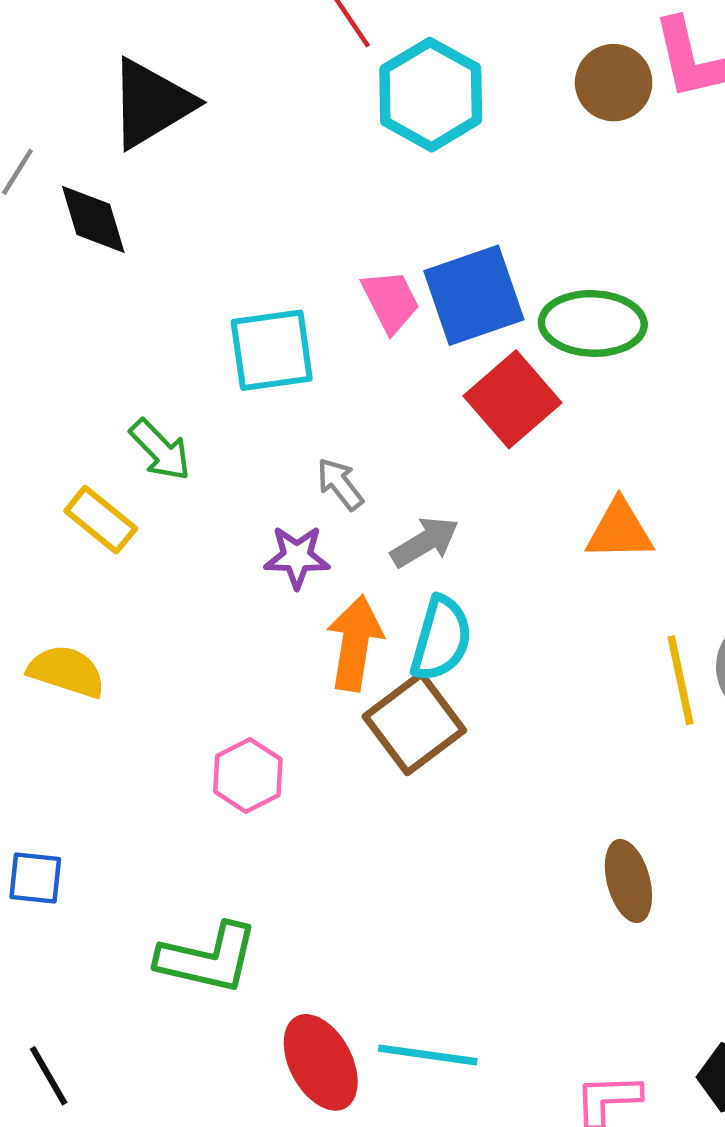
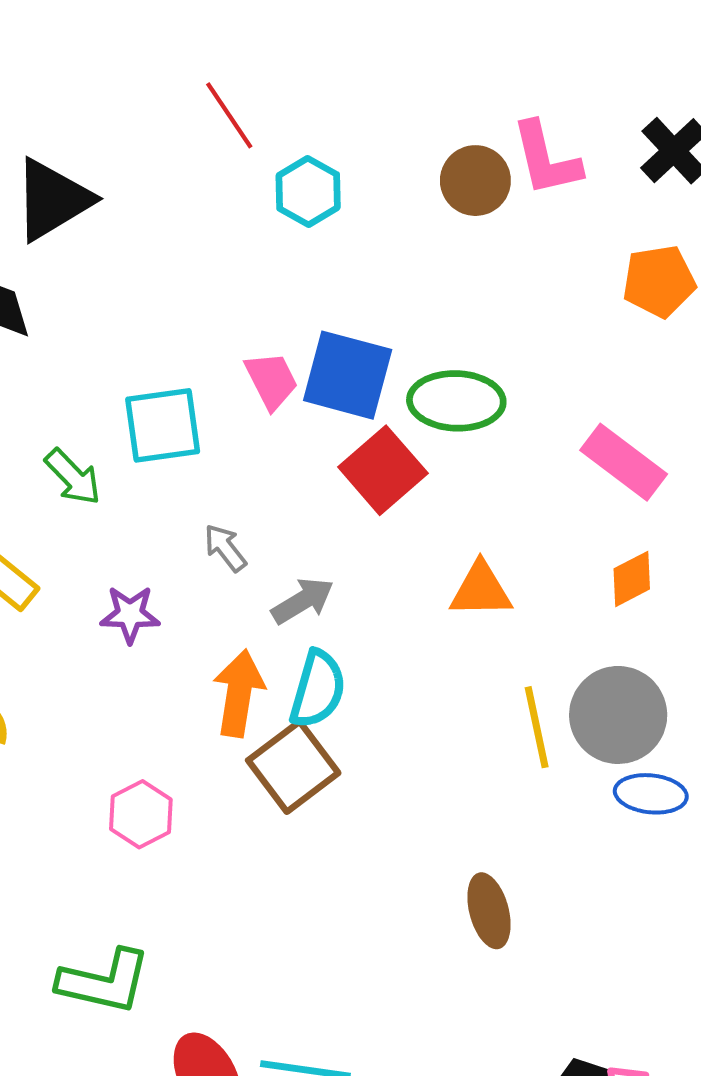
cyan hexagon: (431, 95) -> (308, 191), size x0.7
blue square: (474, 295) -> (348, 375), turned 34
green arrow: (160, 450) -> (73, 477), moved
purple star: (297, 557) -> (130, 614), moved

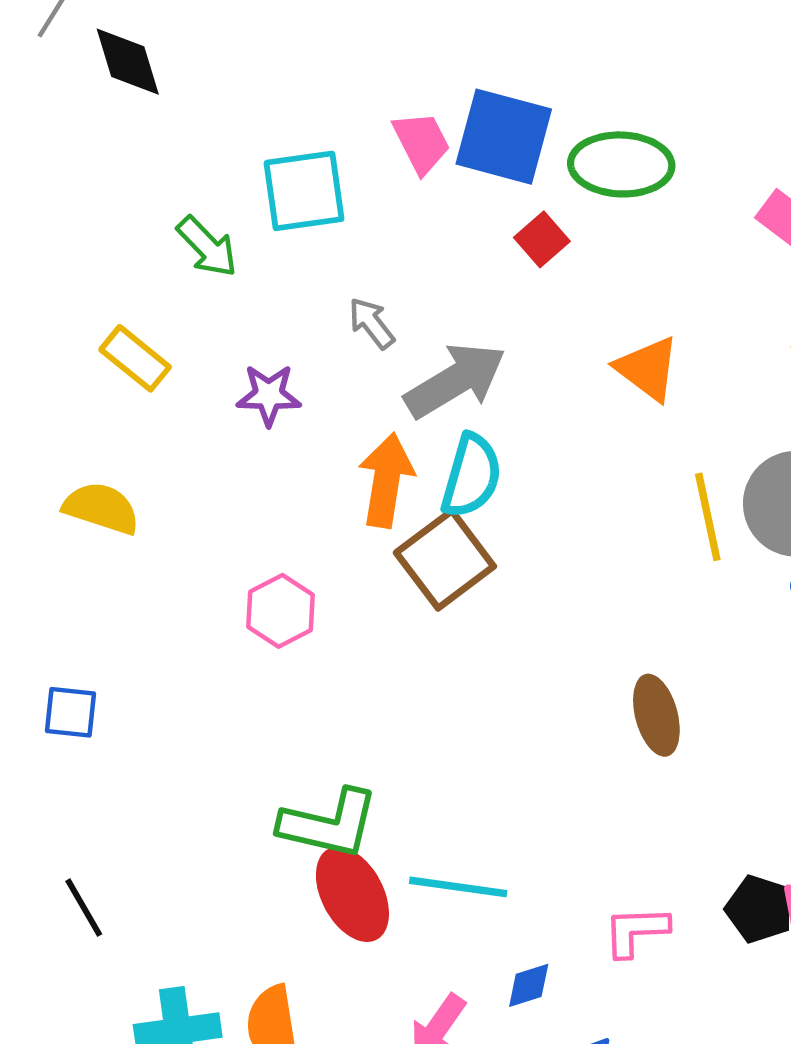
red square: (383, 470) -> (542, 239), size x0.6
orange triangle: (481, 590) -> (648, 369), turned 38
gray arrow: (303, 601) -> (455, 380), size x1.5
green L-shape: (104, 981) -> (329, 824), moved

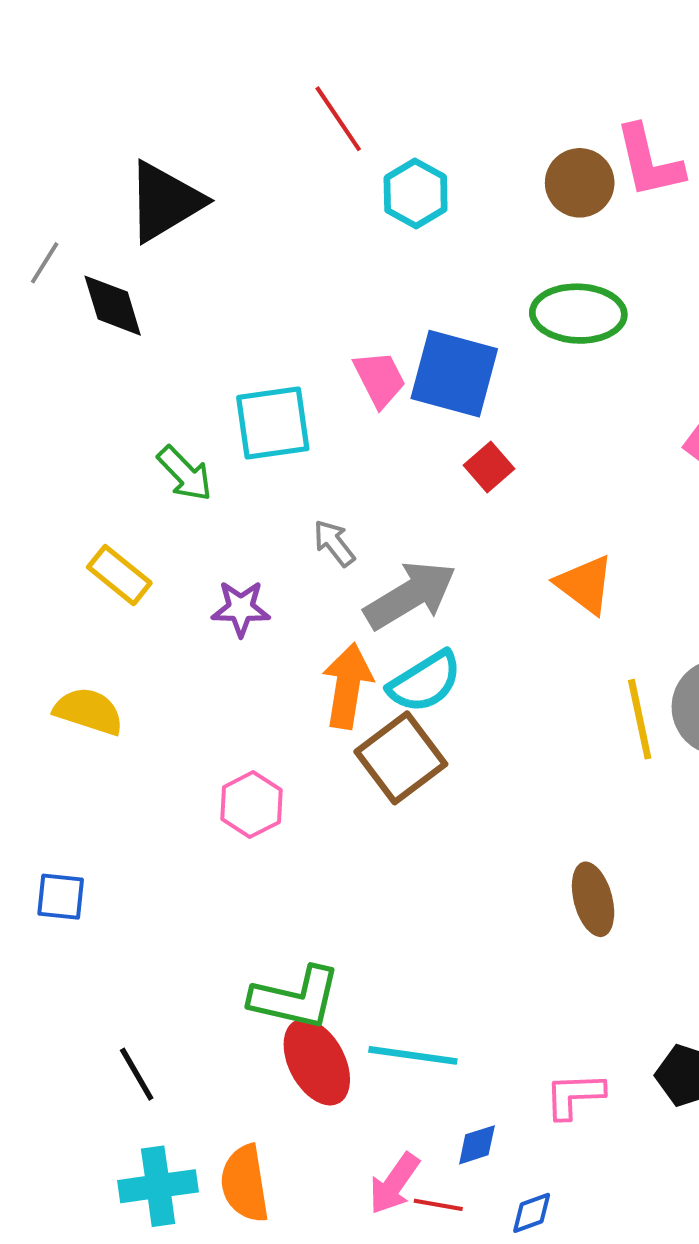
green ellipse: (621, 164) -> (578, 314), moved
cyan semicircle: (471, 476) -> (425, 682), turned 42
black line: (84, 908) -> (137, 1074), moved

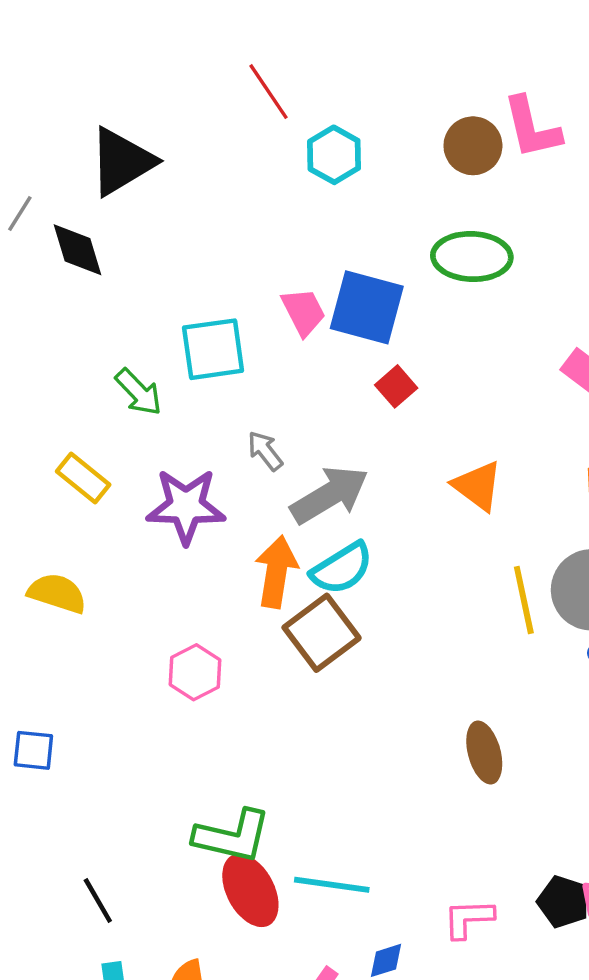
purple star: (241, 608) -> (186, 506), size x1.6

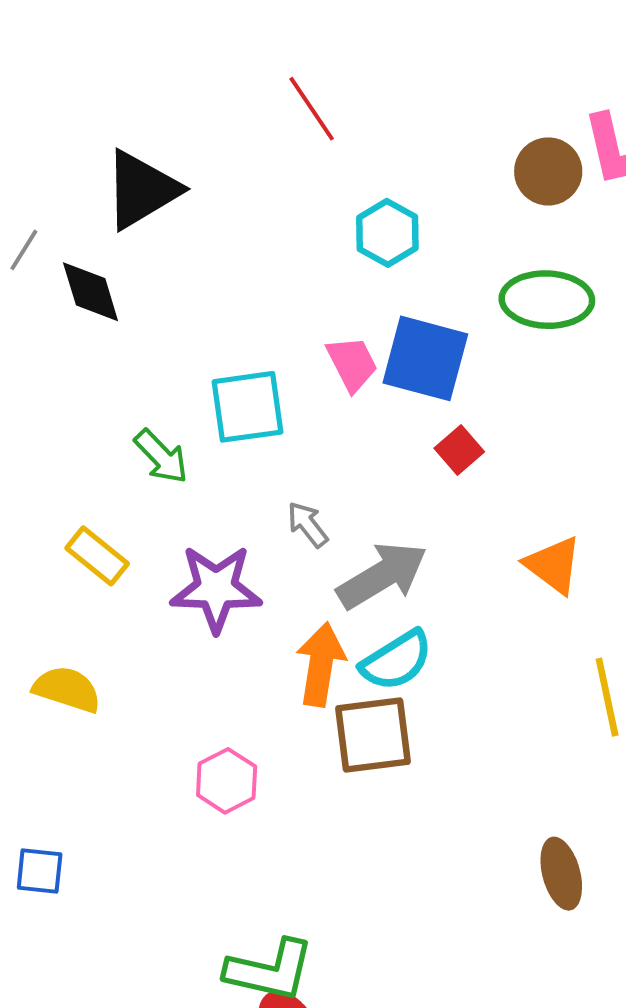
cyan hexagon: (334, 155) -> (387, 233), moved
brown square: (322, 633) -> (373, 735), turned 30

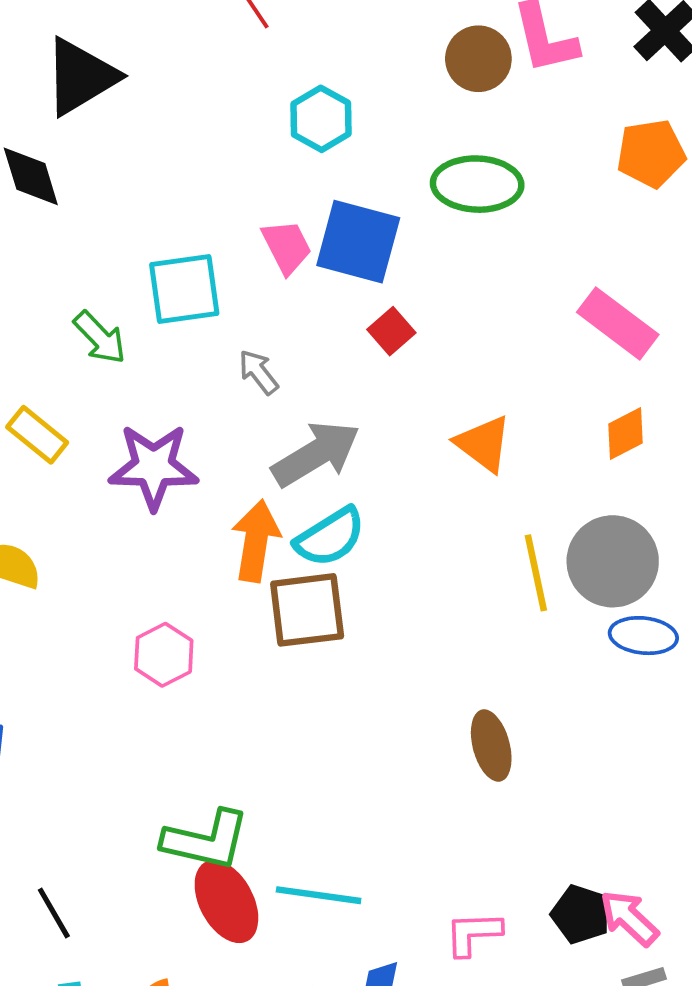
gray arrow: (308, 525) -> (258, 372), moved

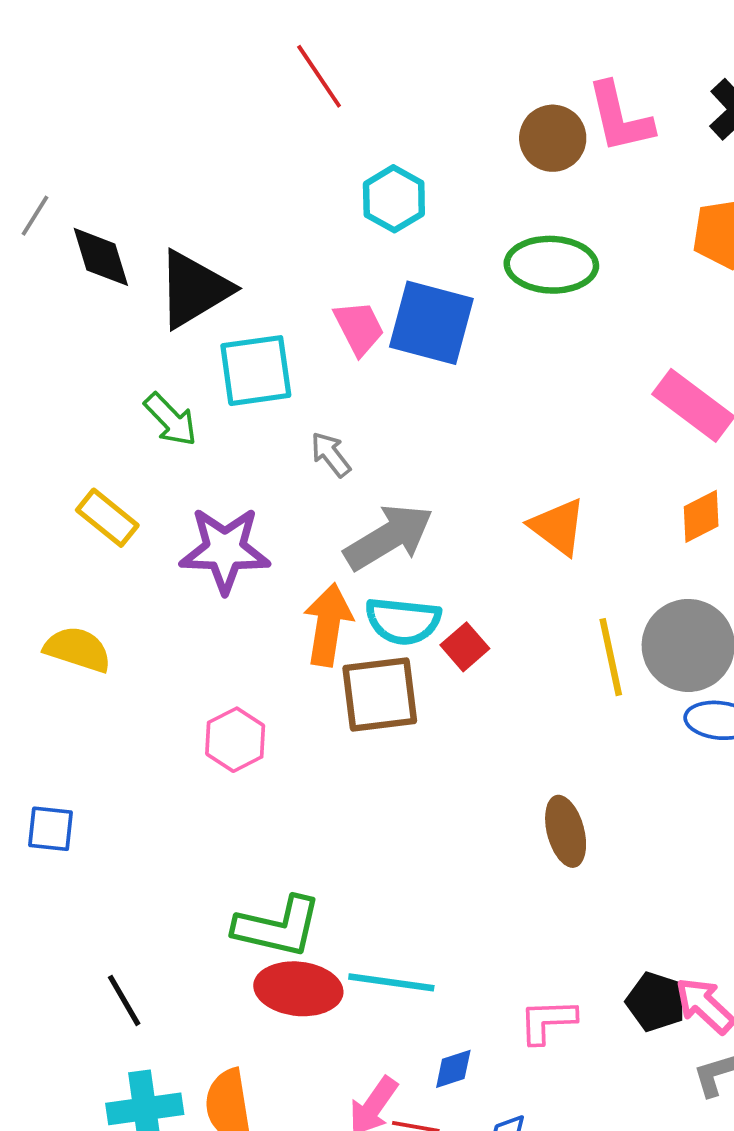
black triangle: (81, 77) -> (194, 289), moved
red square: (391, 331) -> (465, 647), moved
cyan semicircle: (330, 537) -> (403, 621), turned 38
red ellipse: (226, 902) -> (298, 989), turned -56

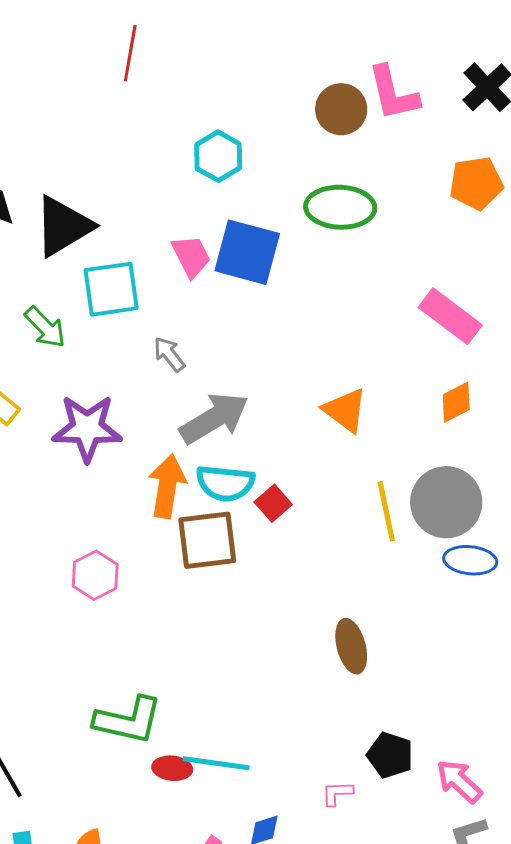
red line: (319, 76) -> (130, 53), moved, turned 44
red ellipse: (298, 989) -> (172, 768), moved, size x0.6
black pentagon: (656, 1002) -> (390, 755), moved
pink L-shape: (548, 1021) -> (337, 793), size x0.7

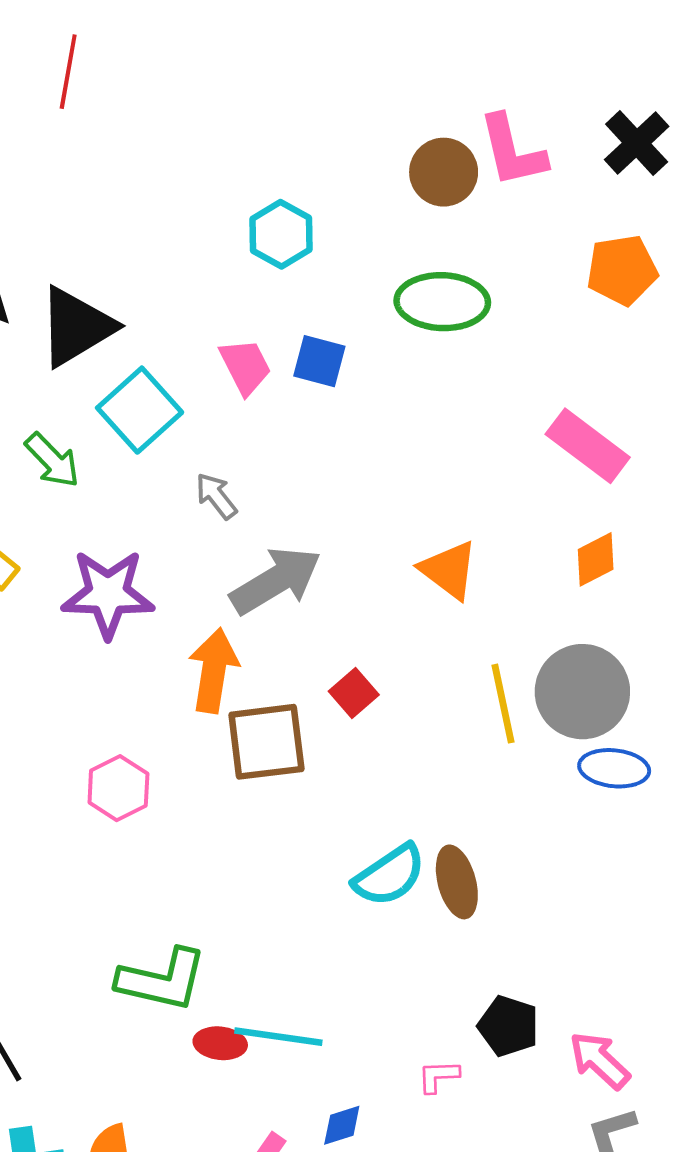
red line: (130, 53) -> (68, 72), moved
blue square: (247, 252) -> (319, 361), size x0.6
cyan square: (111, 289) -> (140, 410), turned -34
cyan semicircle: (225, 483) -> (389, 875), moved, turned -40

